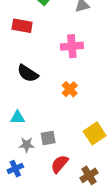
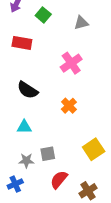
pink cross: (72, 46) -> (71, 63), turned -30
cyan triangle: (18, 118) -> (24, 127), moved

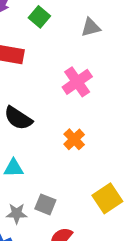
gray square: (48, 154) -> (45, 204), turned 32

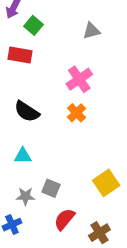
green square: (39, 17) -> (34, 25), moved
orange cross: (74, 139) -> (77, 113), moved

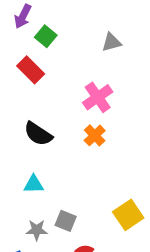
red rectangle: (20, 55) -> (31, 70), turned 35

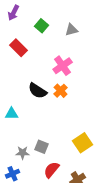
green square: (46, 36) -> (42, 26), moved
black semicircle: (38, 134) -> (38, 91), moved
cyan triangle: (34, 184) -> (12, 114), moved

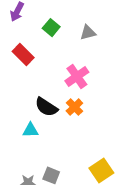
cyan triangle: (12, 114) -> (30, 130), moved

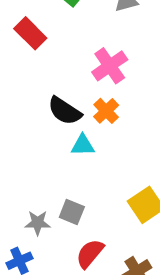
cyan triangle: (30, 130) -> (83, 145), moved

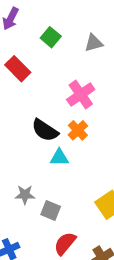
gray star: (38, 223) -> (25, 195), moved

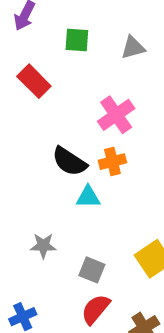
green square: (51, 37) -> (77, 40), turned -36
orange cross: (78, 130) -> (112, 162), turned 30
gray square: (51, 210) -> (92, 270), moved

